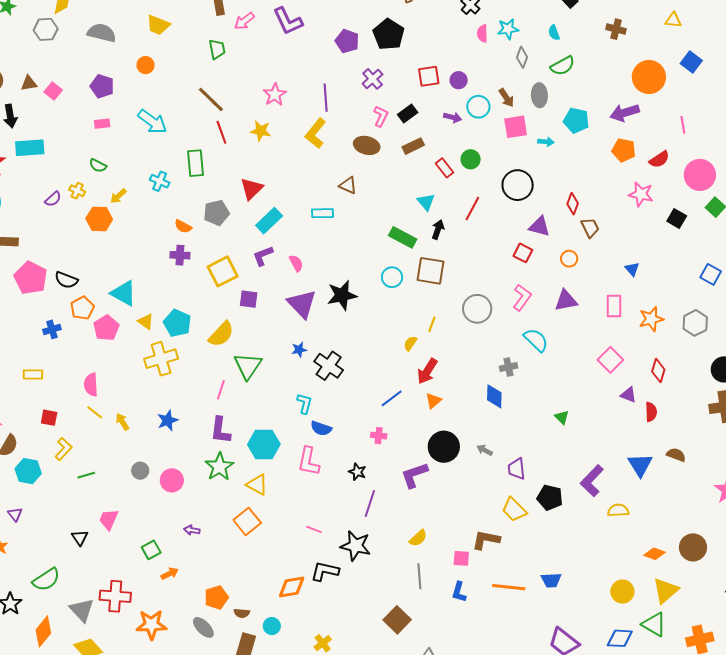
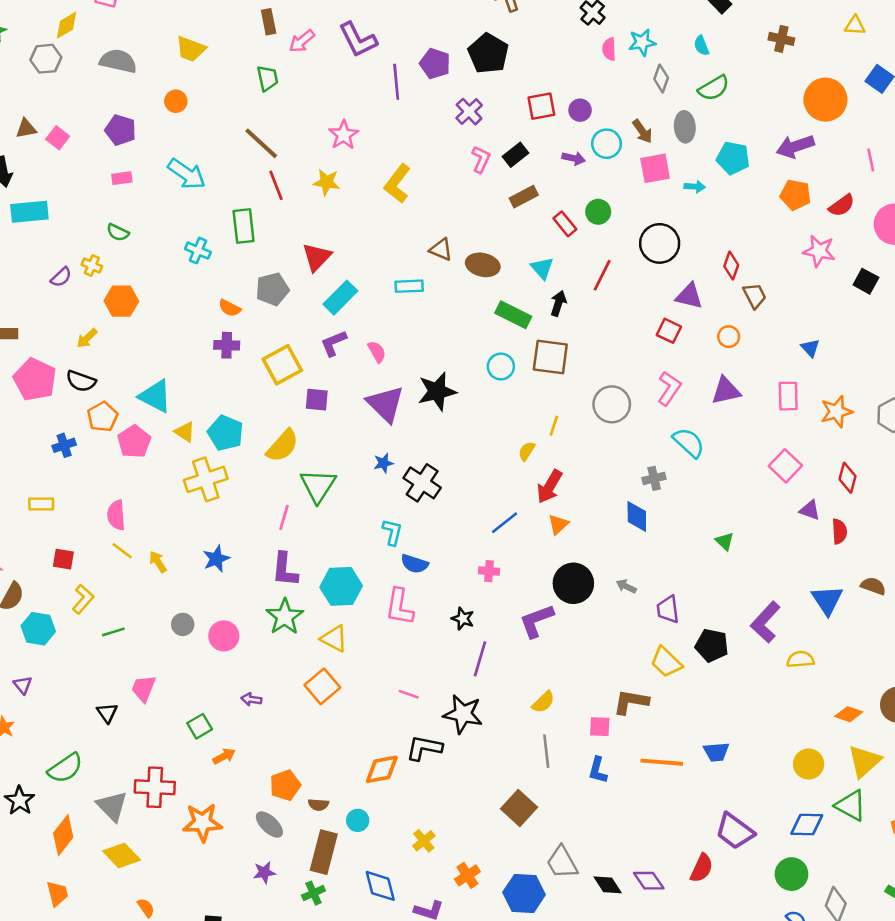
purple line: (326, 98) -> (396, 82), moved
brown ellipse: (367, 145) -> (483, 265), moved
yellow arrow: (118, 196) -> (87, 338), moved

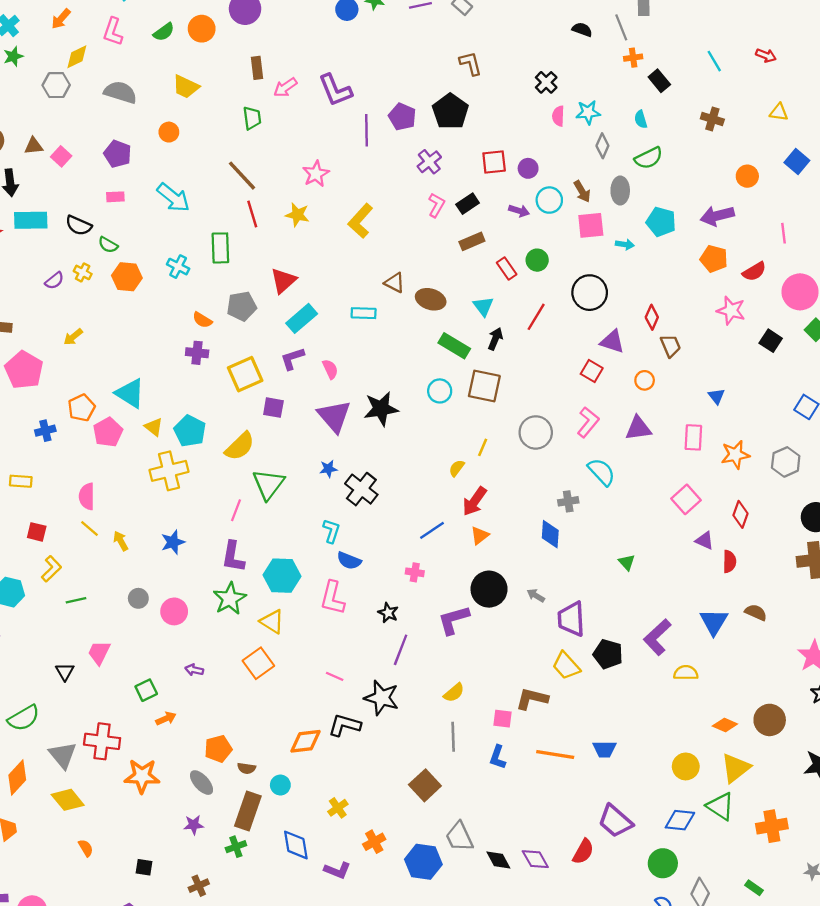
orange circle: (825, 100) -> (747, 176), size x0.6
orange hexagon: (121, 301) -> (127, 277), moved
black semicircle: (81, 381) -> (79, 225), moved
purple trapezoid: (668, 609) -> (571, 619), size x1.4

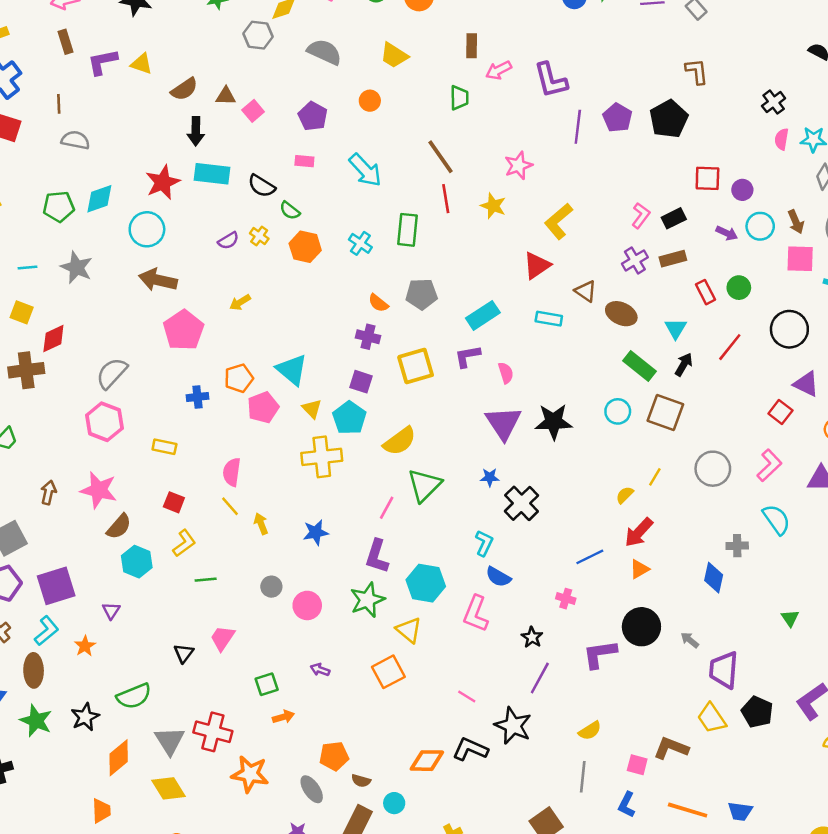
purple cross: (429, 162) -> (635, 260), moved
red triangle: (283, 281) -> (537, 265), moved
purple square: (273, 408) -> (361, 382), moved

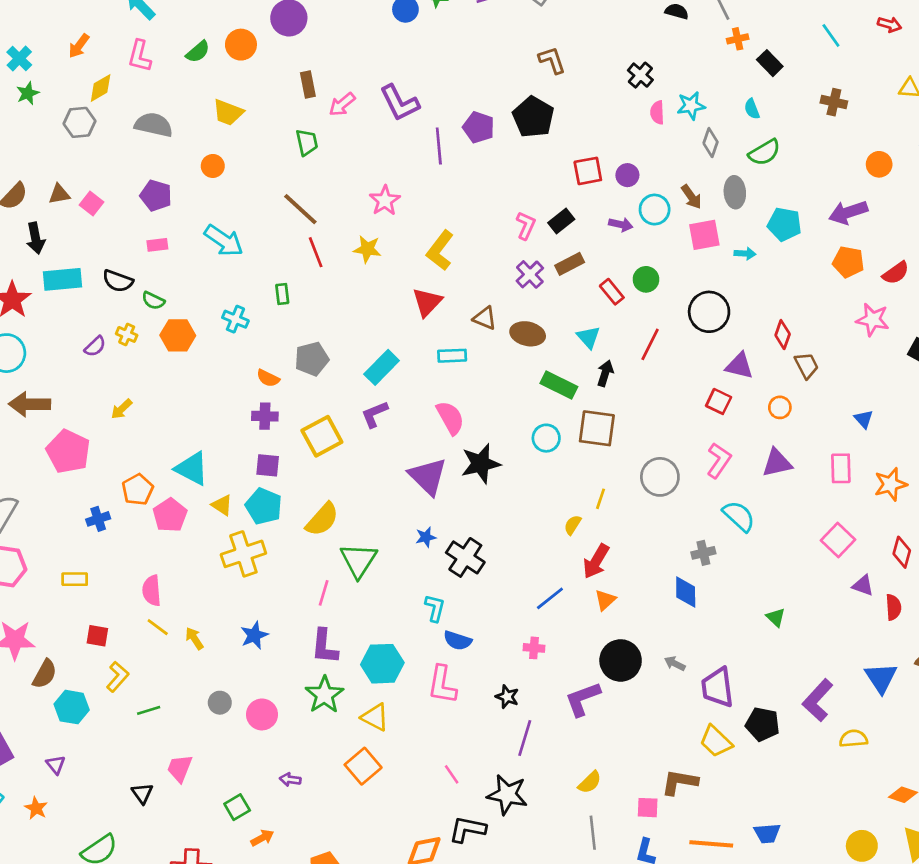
green rectangle: (408, 230) -> (282, 294), size x0.6
pink semicircle: (506, 373) -> (450, 418), moved, size x1.5
pink line: (467, 696) -> (452, 774), turned 36

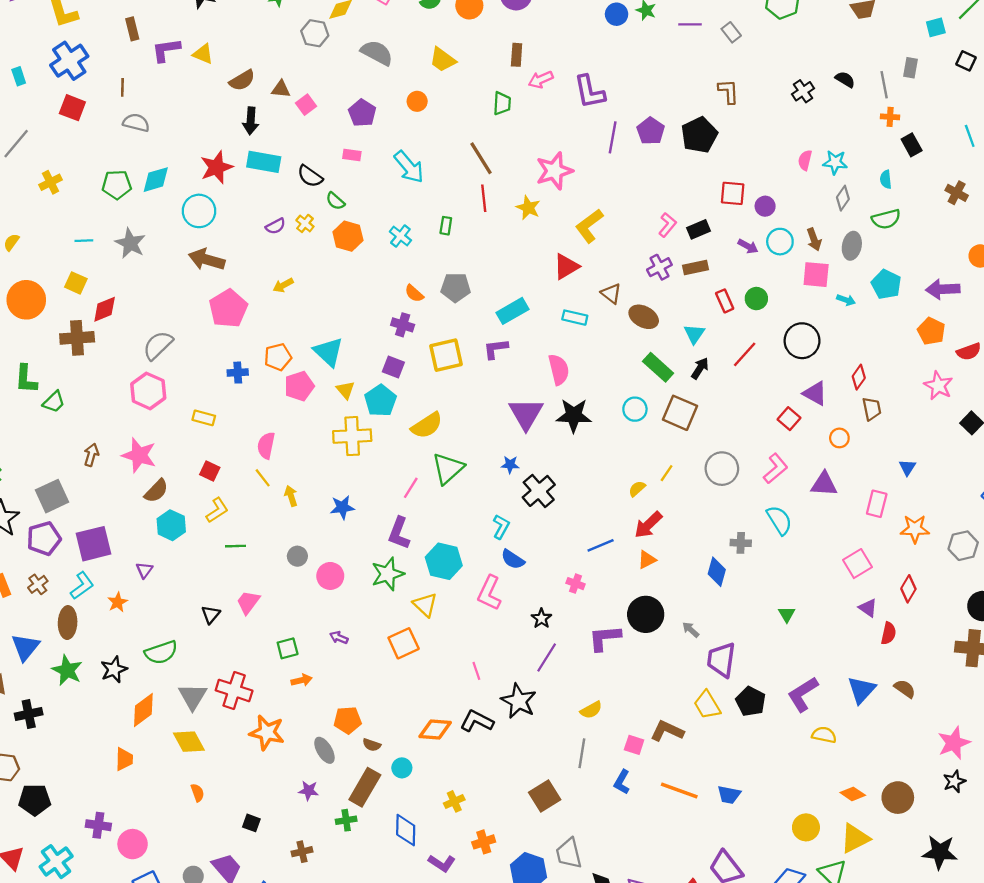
black cross: (640, 75) -> (803, 91), moved
pink star: (385, 201) -> (554, 171), size x1.4

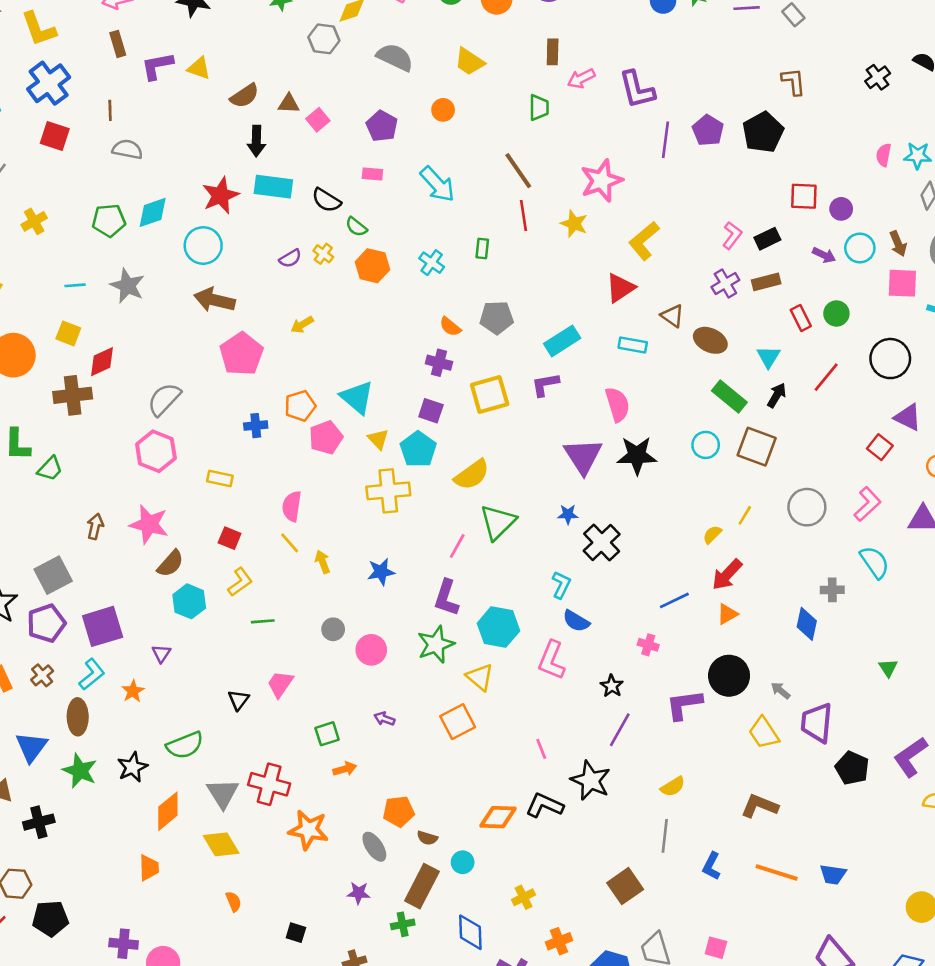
yellow trapezoid: (707, 705) -> (764, 733), moved
pink square: (634, 745) -> (716, 948), moved

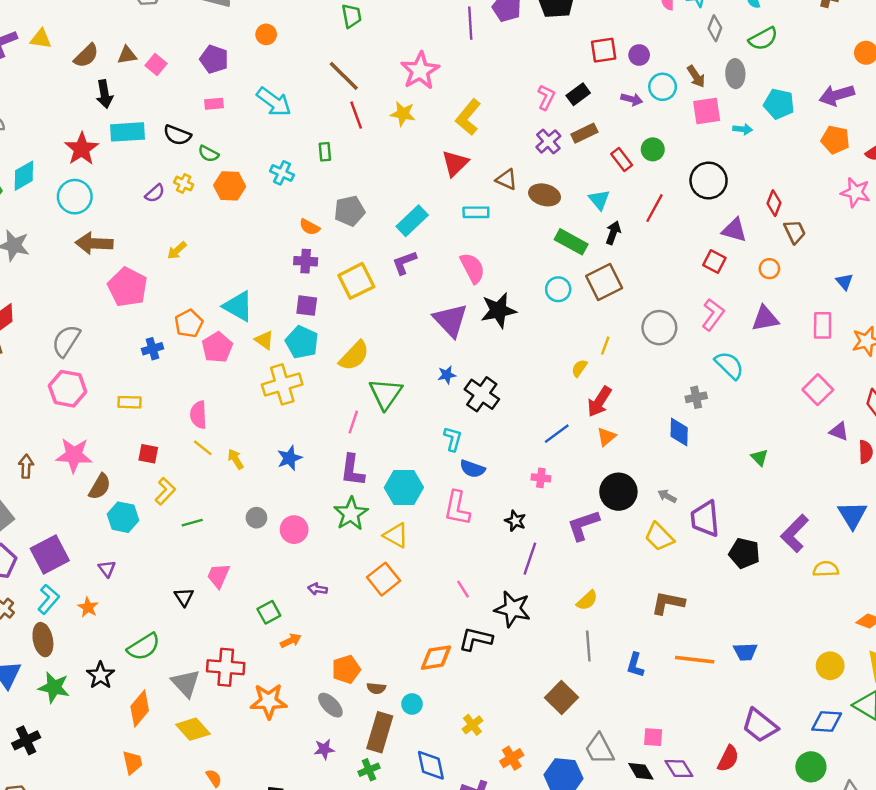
brown square: (757, 447) -> (604, 282), turned -36

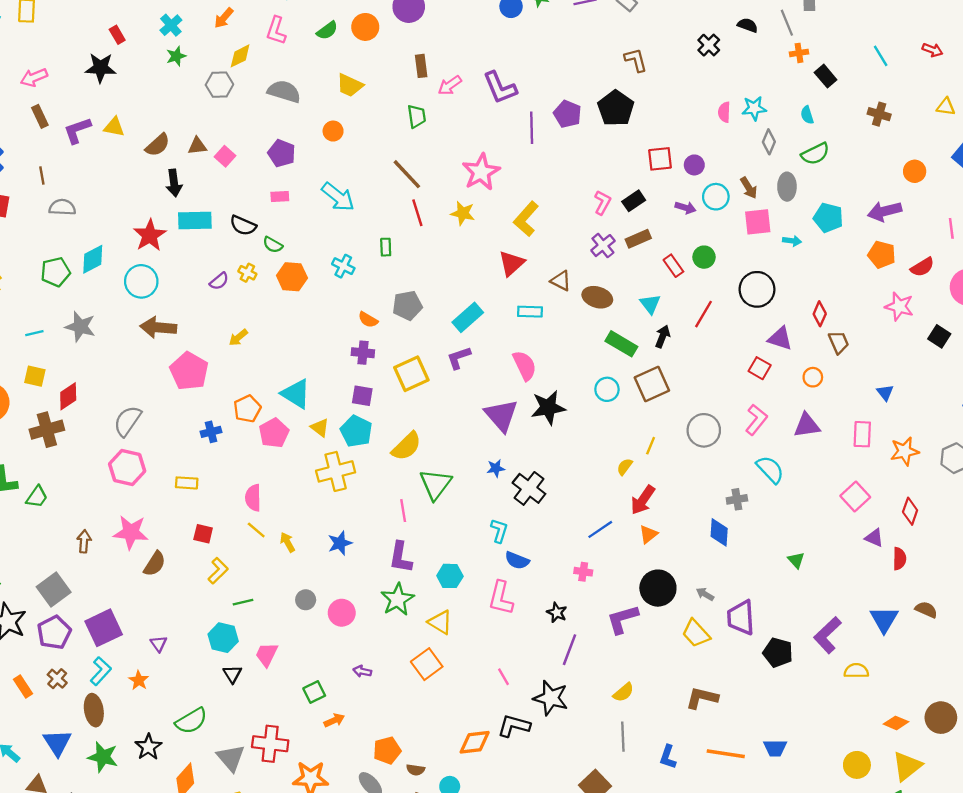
pink line: (353, 422) -> (403, 511), turned -30
cyan hexagon: (404, 487) -> (450, 576), size x0.7
cyan hexagon: (123, 517) -> (223, 638), moved

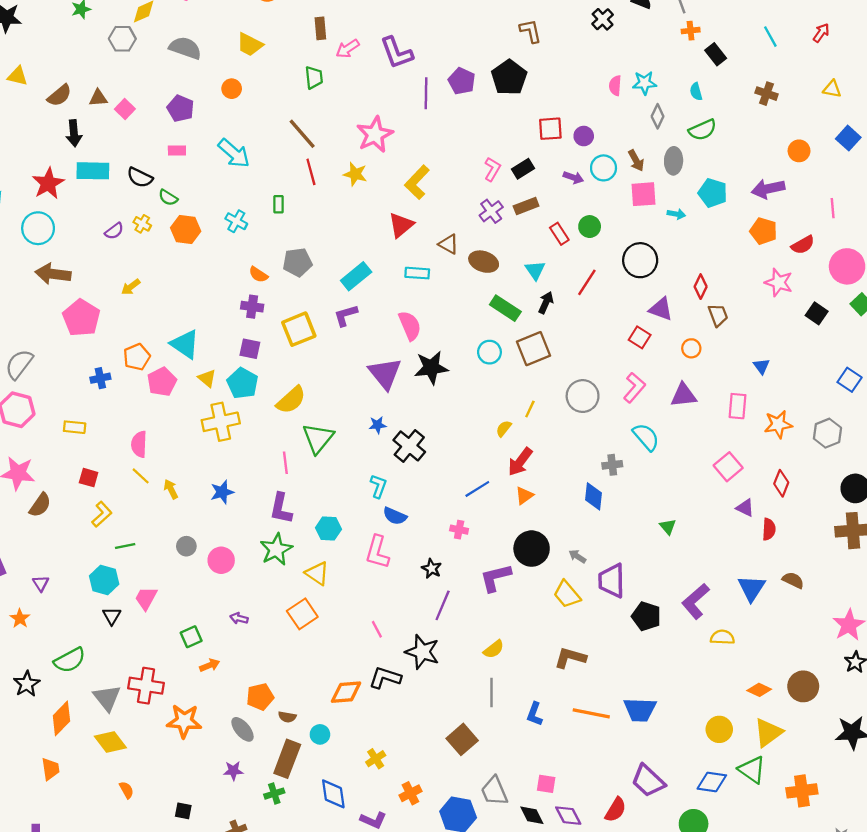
red arrow: (932, 50) -> (821, 33), turned -78
blue trapezoid: (775, 748) -> (640, 710), size x1.4

